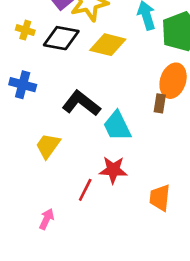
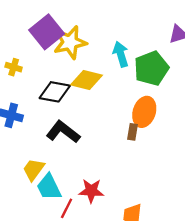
black diamond: (61, 38) -> (55, 92), moved
cyan trapezoid: (117, 126) -> (49, 187), moved

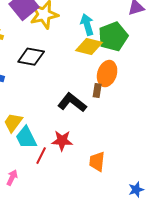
yellow diamond: (87, 80) -> (89, 47), moved
black L-shape: (63, 132) -> (72, 103), moved

